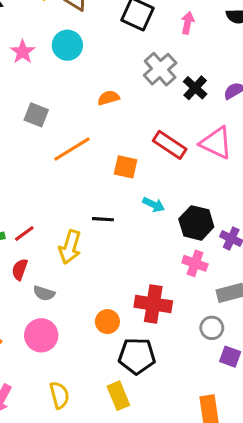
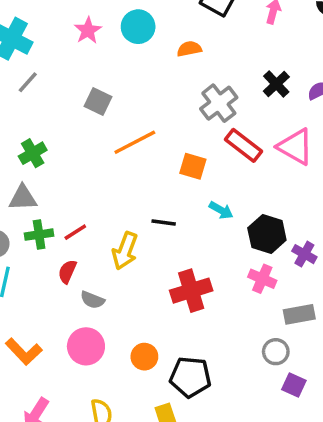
gray cross: (160, 69) -> (219, 103), moved
orange semicircle: (109, 98) -> (189, 49), moved
red cross: (153, 304) -> (191, 291), moved, turned -30
orange circle: (107, 322) -> (144, 357), moved

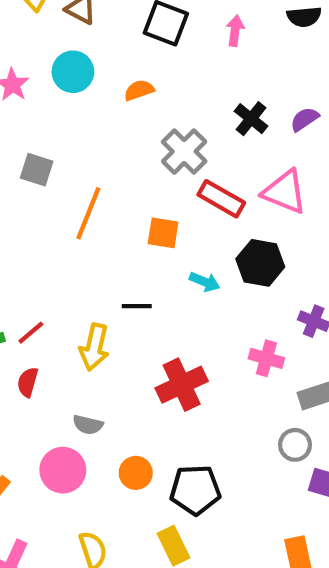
orange line: (135, 142) -> (88, 213), turned -33
black hexagon: (267, 234) -> (260, 263), moved
gray semicircle: (92, 300) -> (88, 425), moved

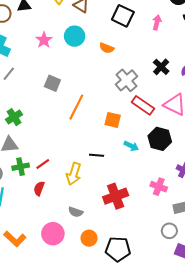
orange semicircle: (139, 90) -> (107, 48), turned -144
gray semicircle: (88, 425) -> (76, 212), moved

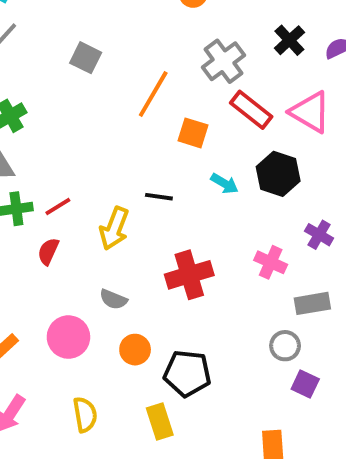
orange line: (76, 107) -> (153, 94), moved

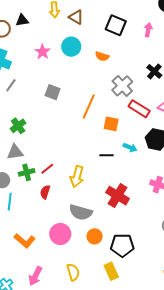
black line: (159, 197) -> (106, 155), moved
red cross: (189, 275) -> (118, 196), turned -35
gray semicircle: (113, 299) -> (81, 212), size x1.6

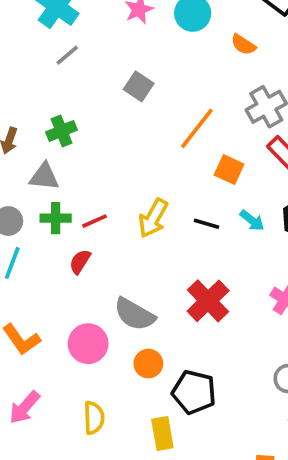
yellow arrow: (77, 177) -> (153, 218), moved

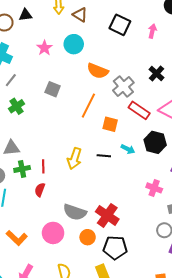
orange semicircle: (243, 45) -> (98, 71), moved, size x1.5
green cross: (61, 131) -> (17, 106), moved
red line: (95, 221) -> (43, 166), turned -56
red cross: (208, 301) -> (107, 215), moved

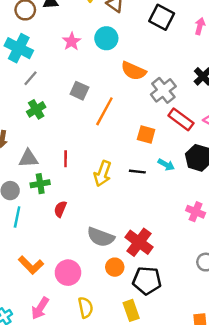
orange line: (88, 106) -> (104, 111), moved
red line: (43, 166) -> (66, 159), moved
pink circle: (53, 233) -> (68, 273), moved

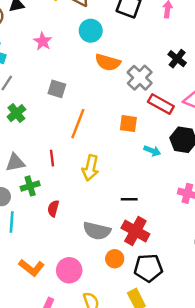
cyan circle: (106, 38) -> (91, 31), moved
orange line: (104, 111) -> (78, 124), moved
black line: (137, 172) -> (129, 199), moved

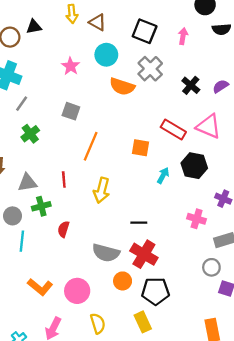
pink star: (43, 41) -> (71, 66), moved
gray cross: (140, 78) -> (150, 69), moved
cyan arrow: (152, 151) -> (163, 175), turned -84

